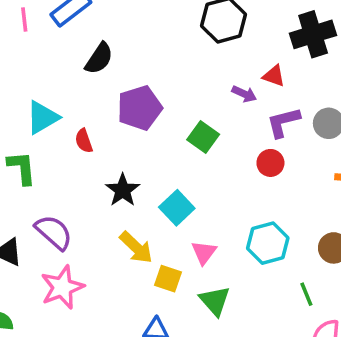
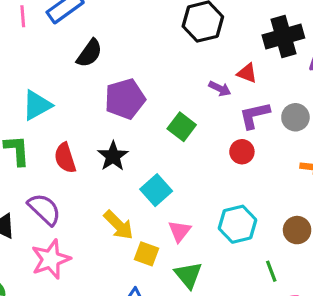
red semicircle: (84, 141) -> (65, 158), moved, size x1.4
black star: (123, 190) -> (113, 156), moved

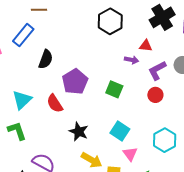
black star: (113, 156) -> (79, 132), moved
red semicircle: (65, 158) -> (55, 103), moved
cyan square: (156, 190) -> (120, 131), moved

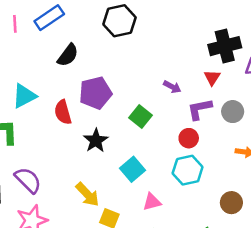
black hexagon: (110, 21) -> (119, 21), moved
red triangle: (146, 46) -> (212, 78), moved, turned 40
black star: (79, 132) -> (96, 140), moved
cyan hexagon: (165, 140) -> (188, 170), moved
pink triangle: (130, 154) -> (152, 202), moved, turned 35

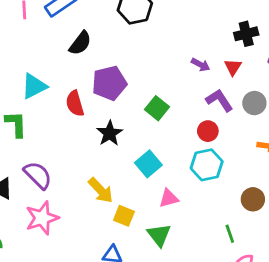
black cross: (225, 46) -> (246, 34), size x0.7
purple arrow: (172, 87) -> (201, 65), moved
purple L-shape: (200, 109) -> (219, 100), turned 68

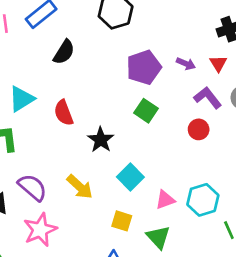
purple pentagon: (109, 83) -> (144, 67), moved
cyan square: (148, 164) -> (130, 177), moved
cyan hexagon: (207, 165) -> (203, 200), moved
yellow arrow: (101, 190) -> (80, 187), moved

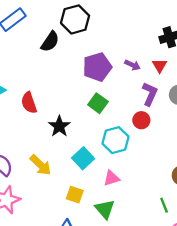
black semicircle: (64, 52) -> (50, 42), moved
purple L-shape: (208, 98) -> (150, 94), turned 60
cyan hexagon: (203, 200) -> (116, 140), moved

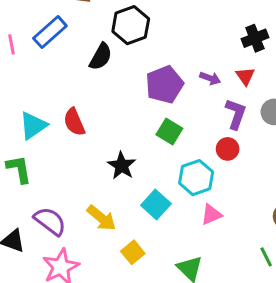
red semicircle: (29, 103) -> (74, 122), moved
pink triangle: (112, 178) -> (211, 215), moved
yellow square: (75, 195) -> (133, 252), moved, turned 36

